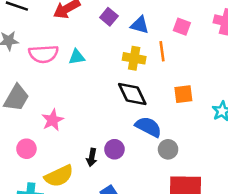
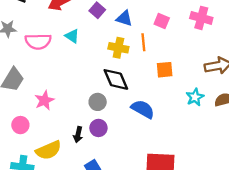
cyan triangle: (77, 57) -> (72, 36), moved, turned 42
orange square: (183, 94) -> (165, 70), moved
blue semicircle: (148, 127) -> (143, 109), moved
gray circle: (168, 149) -> (98, 102), moved

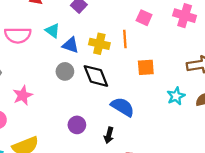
blue triangle: (124, 18) -> (70, 45), moved
gray circle: (98, 102) -> (65, 71), moved
black arrow: (78, 135) -> (109, 135), moved

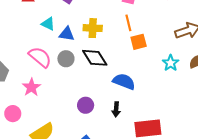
pink semicircle: (18, 35) -> (40, 57), moved, turned -130
orange line: (125, 39) -> (128, 23), moved

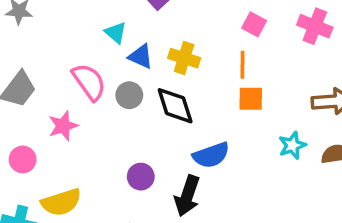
blue semicircle: (124, 81) -> (211, 155), turned 125
black arrow: (116, 109) -> (187, 196), size x1.6

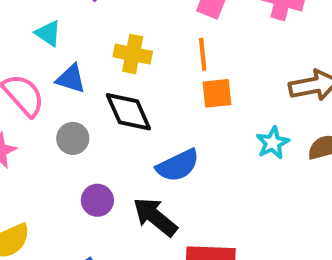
blue triangle: (141, 56) -> (71, 79), moved
gray circle: (129, 95) -> (73, 138), moved
black arrow: (187, 196) -> (155, 217), turned 117

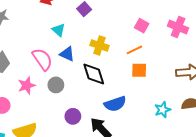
orange line: (203, 54) -> (134, 50), turned 63
gray circle: (73, 138) -> (56, 85), moved
cyan star: (273, 143) -> (163, 110), moved

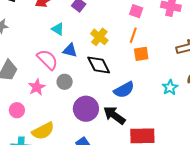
yellow cross: (99, 45) -> (99, 37), turned 30
orange line: (134, 50) -> (133, 35), turned -35
purple circle: (73, 116) -> (86, 109), size x1.6

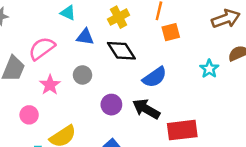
yellow cross: (99, 37) -> (119, 17), turned 30
pink semicircle: (47, 60) -> (42, 48), moved, turned -75
purple circle: (86, 109) -> (111, 105), size x0.7

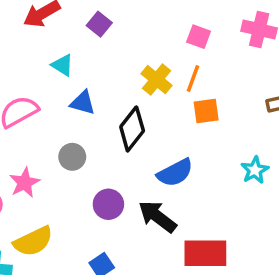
yellow cross: (119, 17) -> (157, 80), moved, turned -30
black diamond: (121, 51) -> (132, 129), turned 64
pink star: (50, 85) -> (24, 183), moved

